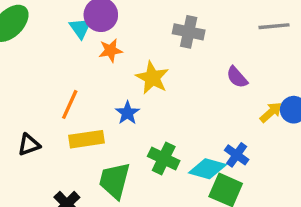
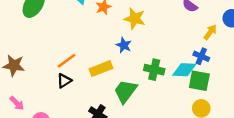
orange line: (70, 104) -> (67, 61), moved, turned 42
yellow arrow: (271, 112) -> (210, 32), moved
green trapezoid: (114, 180) -> (125, 91), turned 35

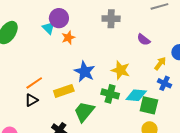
yellow star: (135, 19) -> (121, 70), moved
blue star: (124, 45) -> (85, 72), size x1.5
blue cross: (201, 56) -> (164, 83), moved

